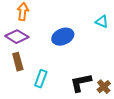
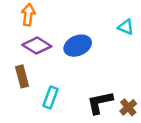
purple diamond: (17, 37) -> (37, 46), moved

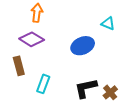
orange arrow: (28, 15) -> (37, 13), moved
blue ellipse: (78, 46) -> (83, 46), moved

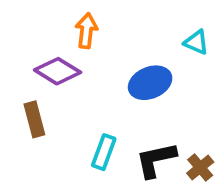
orange arrow: (37, 13) -> (86, 31), moved
cyan rectangle: (43, 84) -> (104, 152), moved

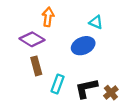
cyan triangle: (196, 42) -> (96, 22), moved
brown rectangle: (34, 119) -> (36, 66), moved

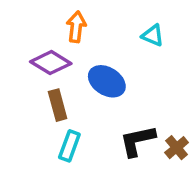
blue ellipse: (83, 46) -> (107, 81), moved, turned 55
cyan rectangle: (58, 84) -> (69, 146), moved

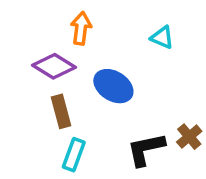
brown cross: (177, 148) -> (189, 137), moved

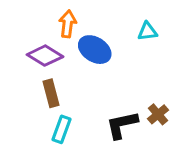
cyan triangle: (162, 37) -> (147, 31), moved, turned -30
blue ellipse: (113, 86) -> (95, 50), moved

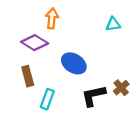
blue ellipse: (95, 50) -> (74, 63), moved
brown rectangle: (51, 93) -> (28, 76), moved

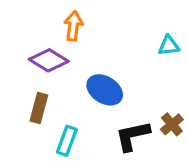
cyan triangle: (113, 24) -> (169, 46), moved
brown rectangle: (28, 76) -> (39, 108), turned 30

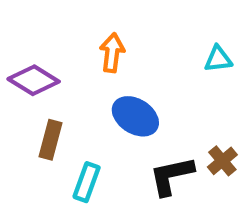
orange arrow: (73, 26) -> (112, 53), moved
purple diamond: (49, 60) -> (34, 80), moved

